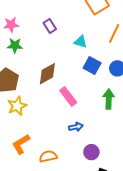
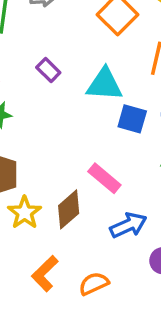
cyan triangle: (81, 42) -> (105, 84), size x1.6
brown diamond: (47, 74) -> (69, 209), moved
blue arrow: (76, 127) -> (128, 225), size x1.5

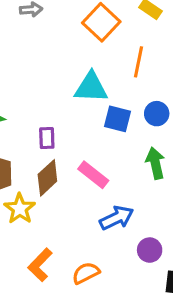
purple rectangle: (48, 70) -> (47, 138), moved, turned 45
brown diamond: (69, 209) -> (47, 178), moved

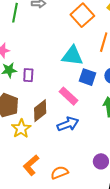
purple rectangle: (47, 138) -> (28, 75), moved
pink rectangle: (93, 175) -> (68, 96), moved
blue arrow: (117, 218) -> (68, 124), moved

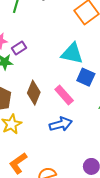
purple rectangle: (28, 75) -> (19, 48), moved, turned 48
brown diamond: (40, 111) -> (34, 93), moved, turned -35

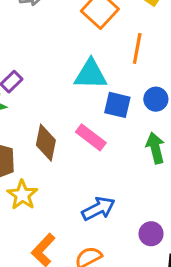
blue arrow: (61, 124) -> (98, 209), moved

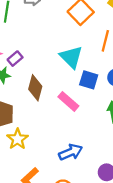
cyan triangle: (91, 74) -> (71, 57), turned 40
brown diamond: (46, 143) -> (35, 88), moved

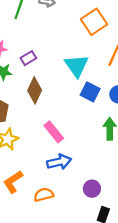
purple rectangle: (15, 59) -> (28, 58), moved
pink rectangle: (68, 101) -> (54, 132), moved

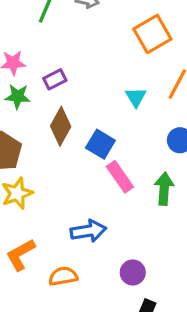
cyan triangle: (77, 66) -> (136, 97), moved, size x0.6
blue square: (90, 92) -> (100, 144), moved
pink rectangle: (54, 132) -> (120, 177), moved

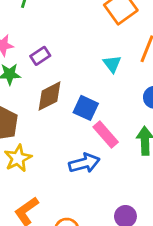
brown diamond: (61, 126) -> (50, 96), turned 40
blue arrow: (88, 231) -> (84, 163), moved

